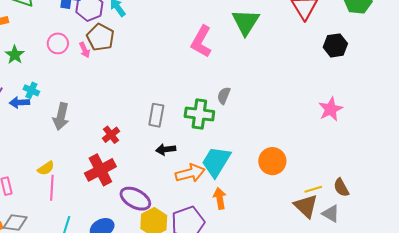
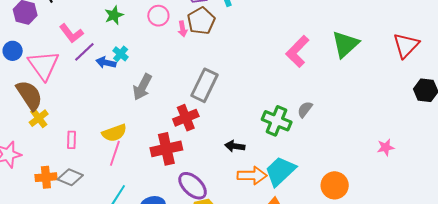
pink star: (331, 109) -> (386, 147), moved, size x0.7
gray rectangle: (156, 115) -> (204, 85), moved, size x1.4
red cross: (111, 135) -> (186, 118), size x1.4
yellow semicircle: (46, 168) -> (114, 133), size x1.4

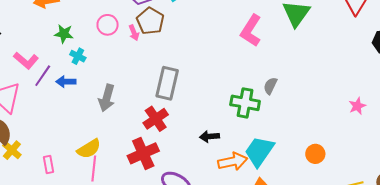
green star: (114, 15) -> (64, 34), turned -30
cyan cross: (121, 54) -> (78, 56), moved
orange circle: (335, 185) -> (315, 154), size x0.7

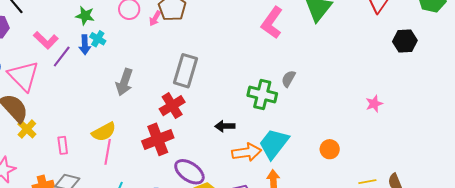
pink arrow: (134, 33) -> (155, 18), turned 49
blue arrow: (66, 82) -> (85, 45), moved, turned -96

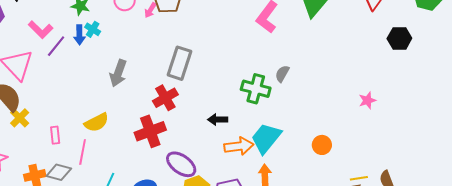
pink line: (108, 152) -> (83, 152), moved

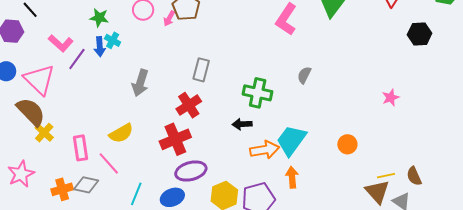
gray rectangle: (180, 63) -> (201, 70), size x0.7
green cross: (256, 89) -> (258, 93), moved
pink rectangle: (55, 135) -> (80, 148), size x1.4
pink line: (83, 152) -> (109, 163), turned -50
purple ellipse: (181, 164) -> (191, 171), moved, turned -48

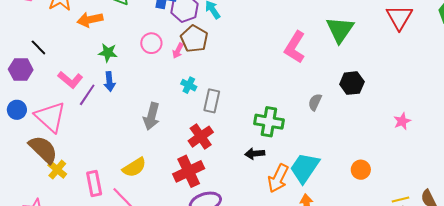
black hexagon: (420, 34) -> (352, 83), moved
cyan cross: (113, 40) -> (189, 85), moved
orange arrow: (265, 150) -> (278, 178), turned 128

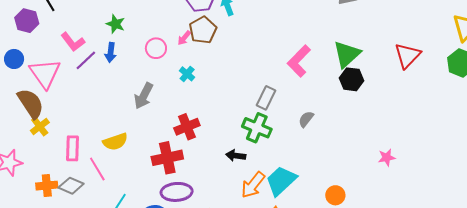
pink circle: (151, 43) -> (156, 48), moved
black hexagon: (352, 83) -> (352, 79), moved
gray rectangle: (212, 101) -> (266, 98), moved

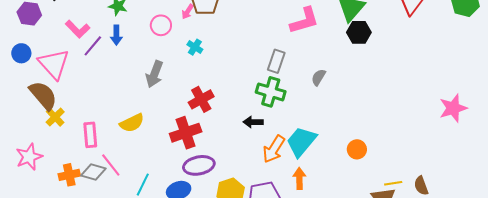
pink L-shape: (299, 61) -> (304, 21), turned -144
pink star: (387, 158) -> (453, 108), moved, size x1.6
pink line: (97, 169) -> (111, 165), moved

